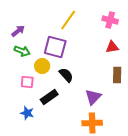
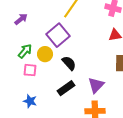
purple square: (55, 47) -> (58, 35), turned 35
green arrow: (22, 51) -> (25, 51), moved, turned -70
black rectangle: (49, 97) -> (66, 88), moved

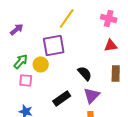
purple square: (58, 35) -> (54, 45), turned 30
black semicircle: (69, 63) -> (85, 73), moved

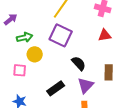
purple square: (54, 45) -> (61, 35), moved, turned 35
green arrow: (21, 61) -> (25, 37), moved, turned 35
brown rectangle: (116, 73) -> (109, 72), moved

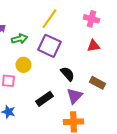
green arrow: (25, 37) -> (19, 39), moved
brown rectangle: (109, 72) -> (97, 83), turned -63

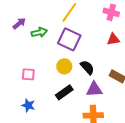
yellow circle: (23, 65) -> (64, 66), moved
purple triangle: (74, 96) -> (94, 89), turned 42

